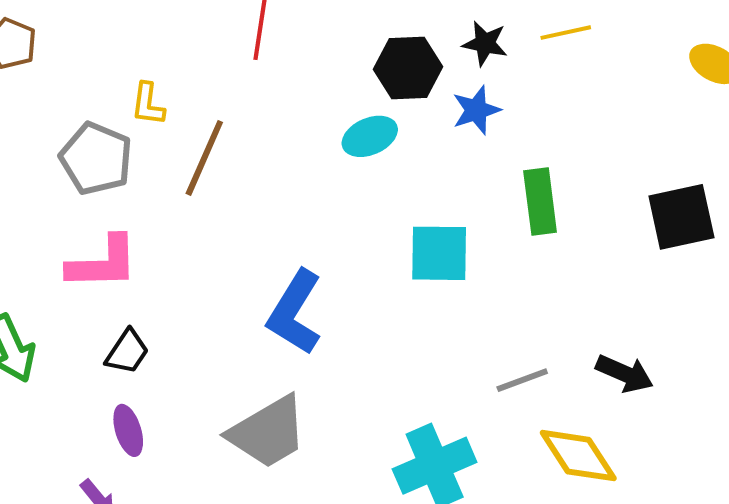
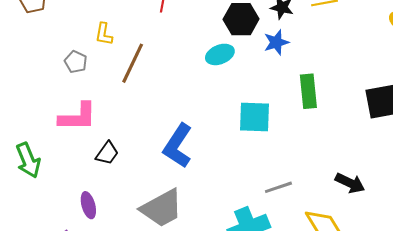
gray pentagon: (96, 159) -> (76, 62), size x0.6
black trapezoid: (127, 352) -> (107, 153), moved
gray line: (522, 380) -> (278, 187), moved

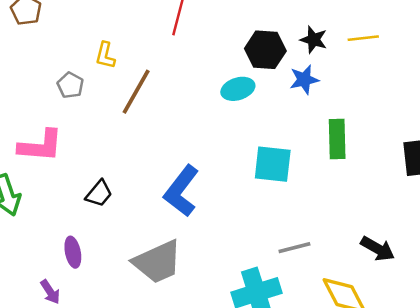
pink L-shape: (78, 117) -> (40, 146), moved

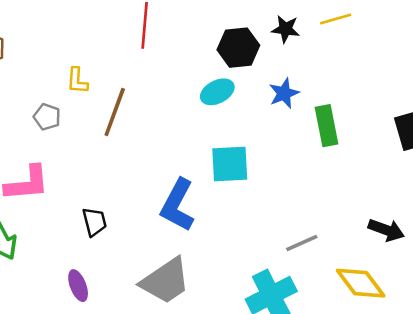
blue star: (304, 80) -> (284, 93), moved
cyan square: (273, 164) -> (230, 164), moved
black trapezoid: (99, 194) -> (94, 222), turned -44

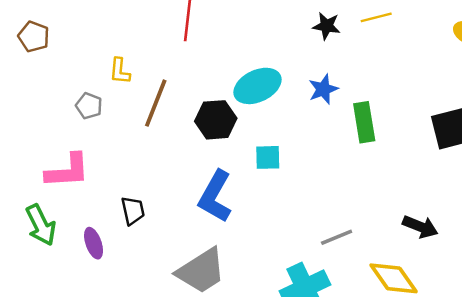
black hexagon: (238, 48) -> (216, 120), moved
cyan ellipse: (217, 92) -> (257, 86), size x1.4
cyan square: (230, 164) -> (268, 157), size x0.7
purple ellipse: (78, 286) -> (94, 243), moved

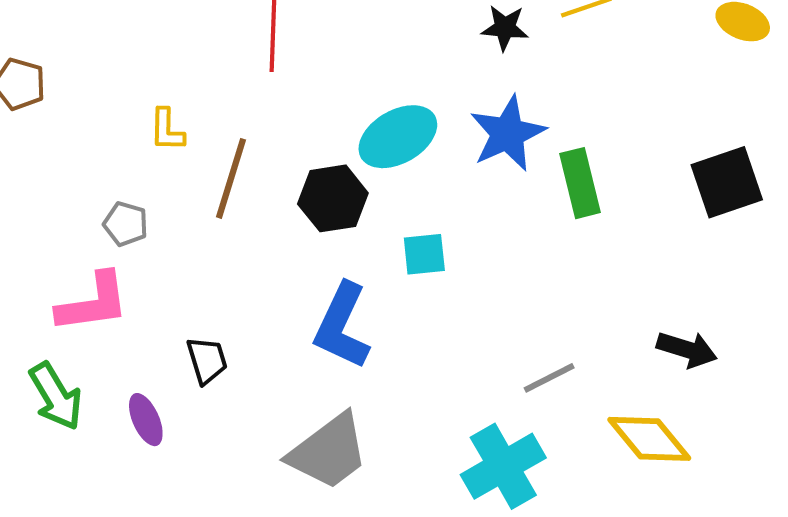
blue star: (323, 89) -> (508, 133), size x1.5
gray pentagon: (89, 106) -> (126, 224), moved

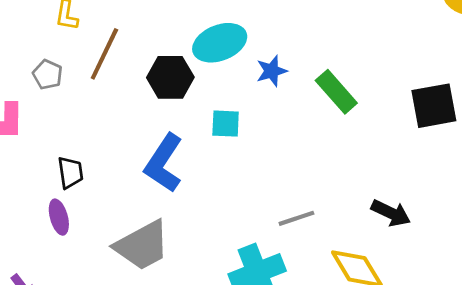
blue star: (508, 133) -> (272, 71), moved, size x0.6
green rectangle: (580, 183) -> (336, 92), turned -36
gray pentagon: (126, 224) -> (48, 75), moved
purple ellipse: (146, 420) -> (59, 217), moved

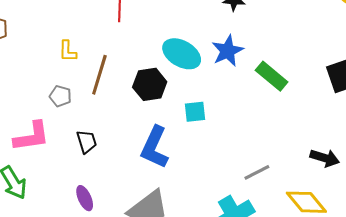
cyan ellipse: (220, 43) -> (182, 54), turned 60
blue star: (272, 71) -> (228, 51), moved, size x1.4
black trapezoid: (70, 173) -> (87, 142), moved

